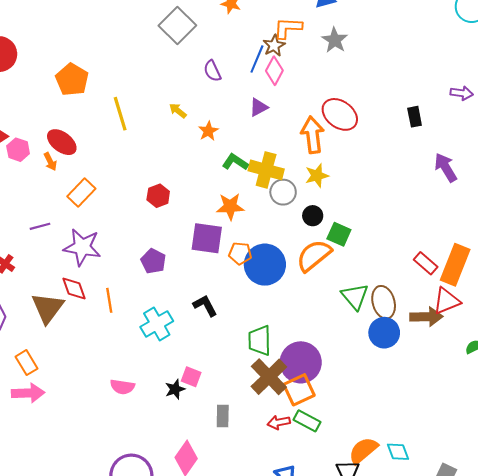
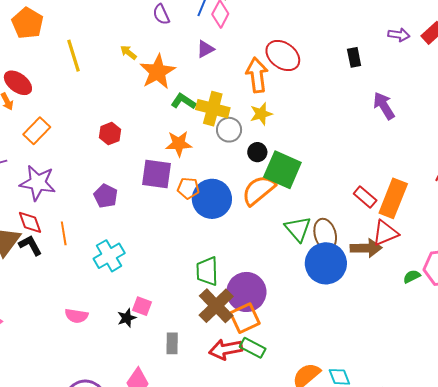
orange star: (208, 131) -> (158, 72), size x1.8
green square: (339, 234) -> (282, 170), size x1.6
black L-shape: (205, 306) -> (30, 245), moved
blue circle: (384, 333) -> (326, 263), size x1.4
red arrow: (279, 422) -> (226, 349), size x1.5

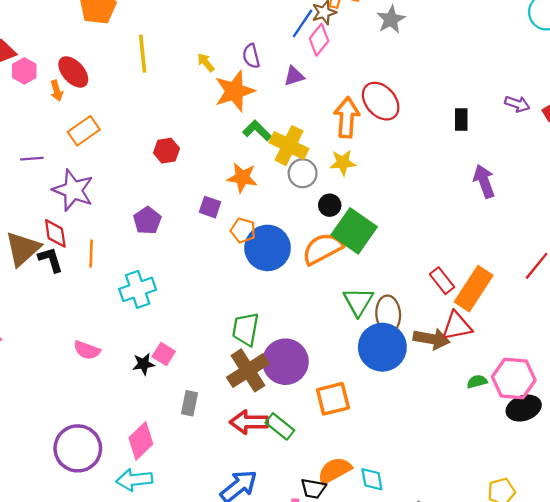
purple semicircle: (161, 14) -> (251, 56), moved
purple square: (156, 174) -> (210, 207), size x0.6
orange square: (245, 318) -> (333, 399), moved

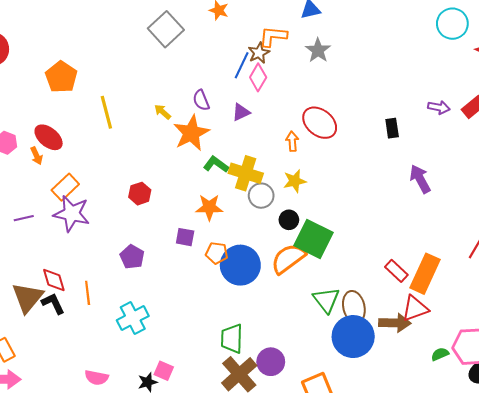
orange arrow: (347, 117) -> (292, 141), size x0.6
purple star: (73, 190) -> (72, 214), moved
purple circle: (285, 362) -> (271, 362), size x0.7

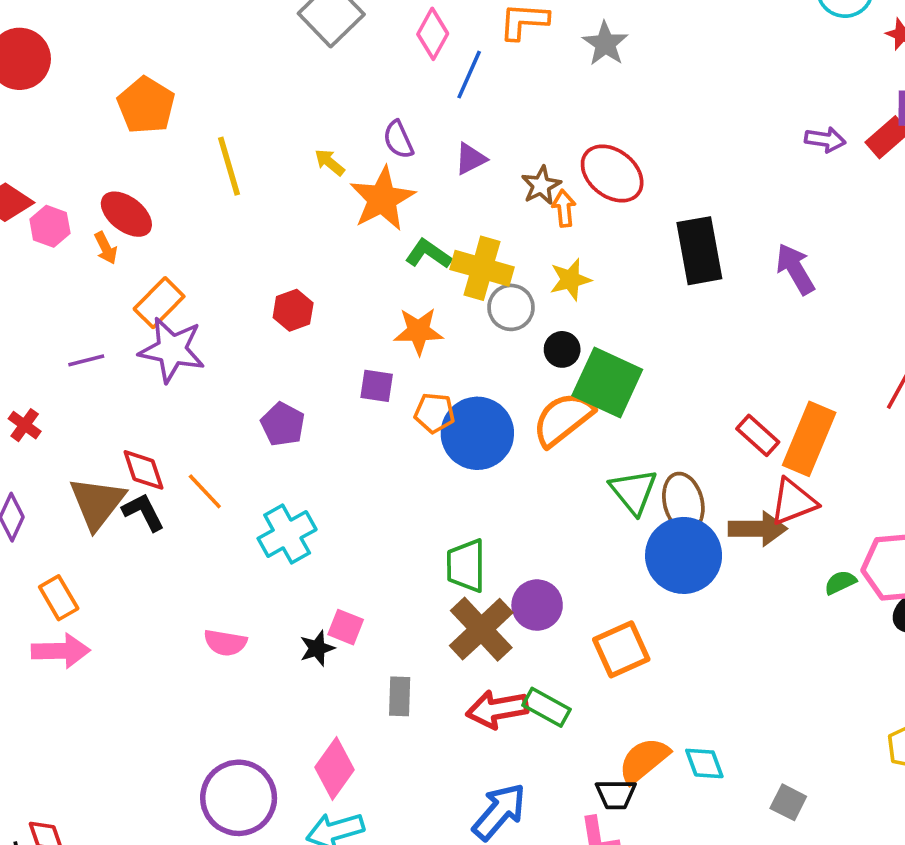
brown star: (259, 53) -> (541, 185), moved
pink diamond: (258, 77) -> (433, 34), moved
black rectangle: (392, 128) -> (699, 251), moved, size x1.8
orange line: (88, 293) -> (205, 491), turned -35

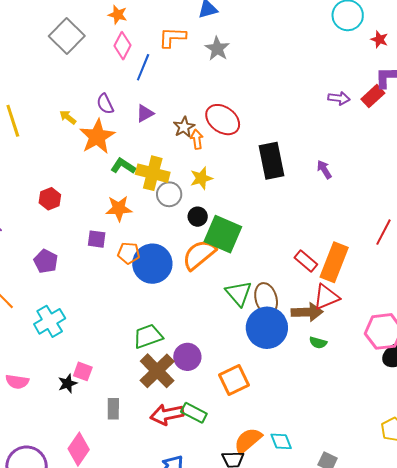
purple arrow: (795, 269) -> (324, 169), size x0.7
green trapezoid: (466, 566) -> (148, 336), turned 72
green semicircle: (840, 582) -> (318, 343), moved, turned -138

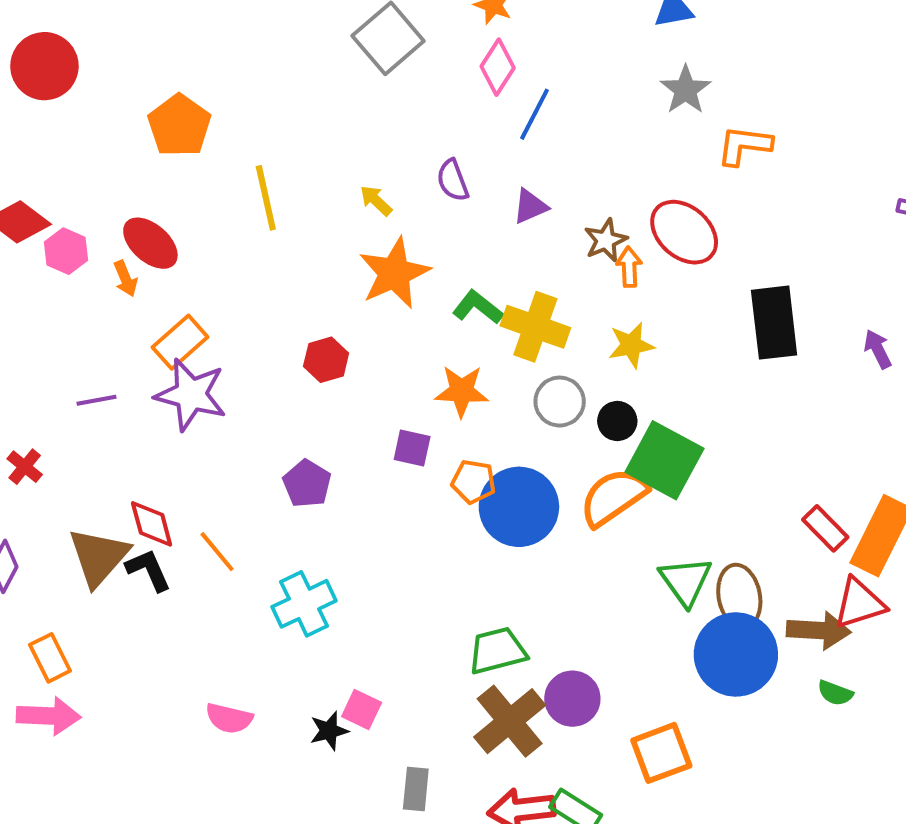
orange L-shape: (172, 37) -> (744, 145), moved
orange star: (97, 137) -> (394, 273), moved
gray circle: (169, 194) -> (560, 402), moved

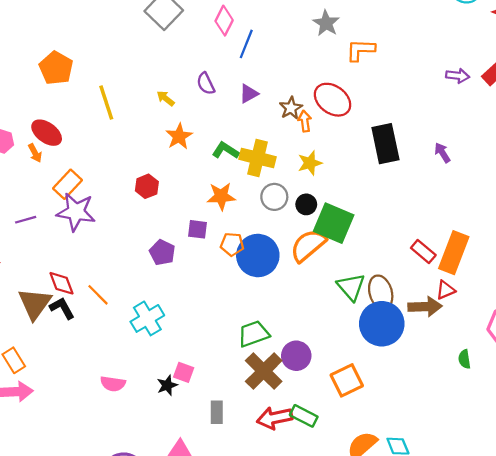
orange star: (394, 273) -> (179, 136), size x0.7
purple pentagon: (307, 484) -> (162, 252), moved
red triangle: (859, 603) -> (446, 290), size x0.7
green semicircle: (835, 693) -> (464, 359), moved, turned 66

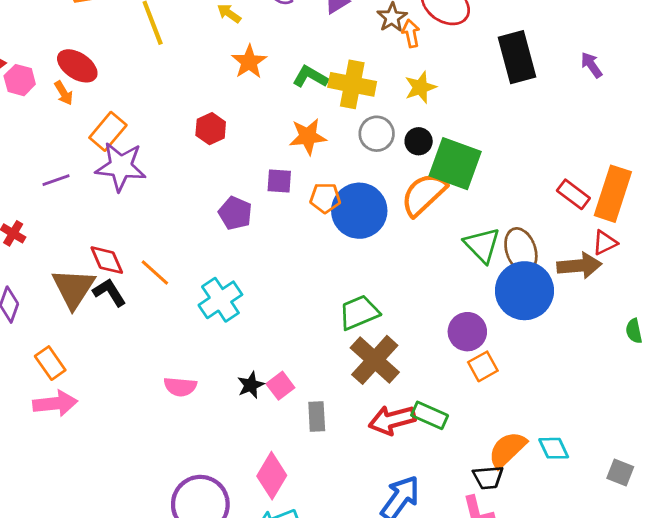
purple circle: (296, 356) -> (467, 332), moved
pink square: (184, 372) -> (280, 386), moved, turned 36
orange square: (347, 380) -> (483, 366), size x0.7

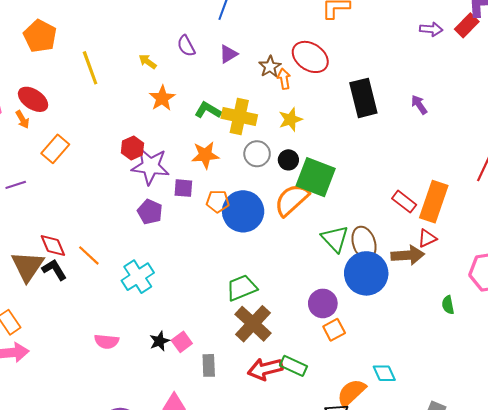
purple star: (121, 167) -> (150, 166), moved
cyan diamond: (554, 448) -> (384, 373), moved

